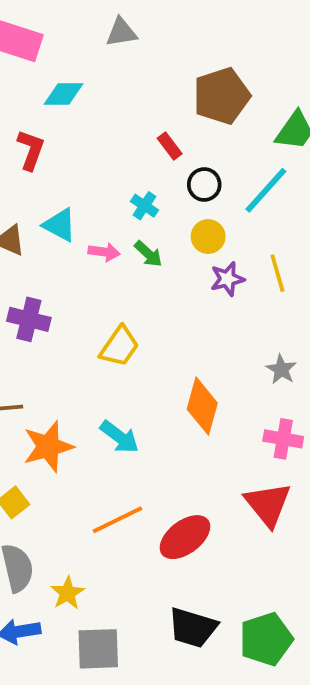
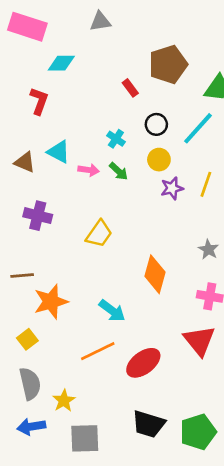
red rectangle: (170, 146) -> (130, 88), moved
yellow line: (277, 273) -> (206, 184), turned 35
cyan arrow: (119, 437) -> (112, 311), moved

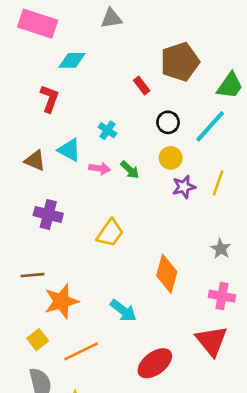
cyan cross: (116, 139) -> (107, 130), moved
orange line: (98, 351) -> (81, 351), moved

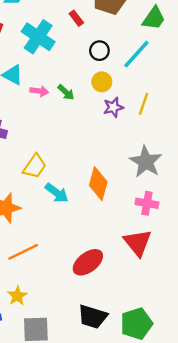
cyan cross: (107, 130) -> (38, 37), moved, size x2.0
yellow trapezoid: (110, 233) -> (35, 166), moved
gray star: (221, 249) -> (146, 162), size x1.8
cyan arrow: (123, 311) -> (57, 193), moved

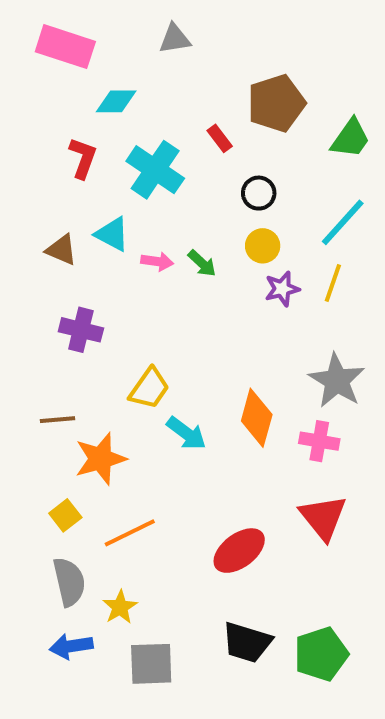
cyan line: (136, 54) -> (343, 222), moved
pink cross: (147, 203) -> (319, 441), moved

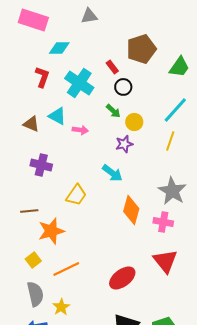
black circle: (259, 193) -> (123, 87), moved
green arrow: (202, 263) -> (113, 111), moved
purple star: (282, 289) -> (124, 144), moved
cyan arrow: (186, 433) -> (112, 173), moved

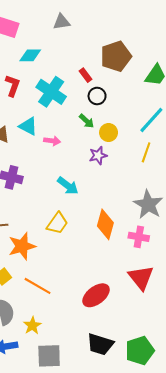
cyan arrow: (112, 173) -> (68, 186), moved
yellow trapezoid: (76, 195) -> (57, 223), moved
orange line: (66, 269) -> (38, 286), turned 56

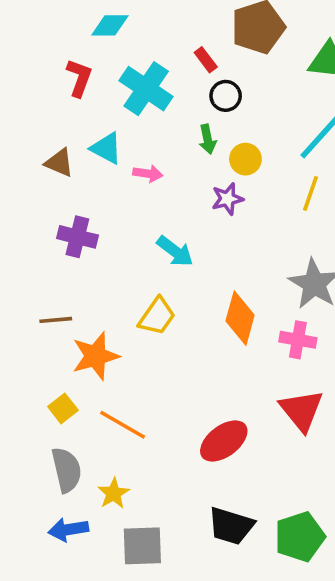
green arrow: (87, 121) -> (208, 139), turned 35

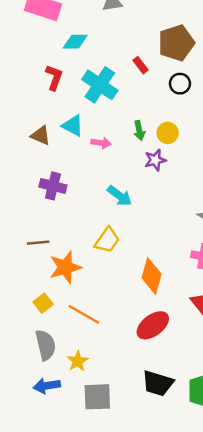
black circle: (226, 96) -> (180, 84), moved
green arrow: (208, 139) -> (139, 130), moved
orange diamond: (240, 318) -> (152, 276), moved

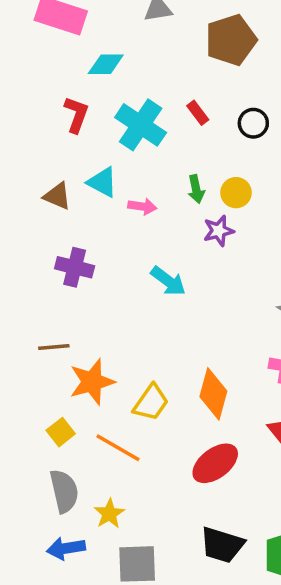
brown pentagon: (176, 43) -> (231, 40), moved
red rectangle: (140, 65) -> (198, 113), moved
yellow trapezoid: (107, 240) -> (151, 403), moved

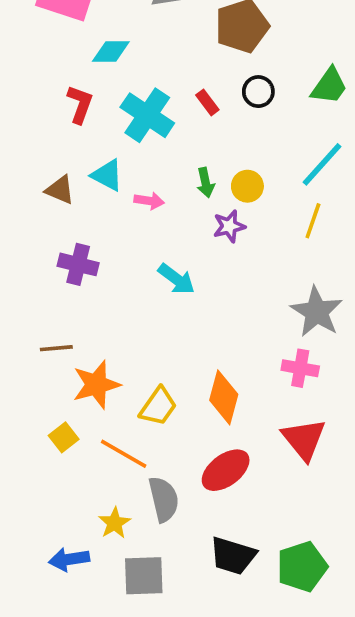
black circle: (253, 123) -> (258, 92), moved
gray semicircle: (64, 491) -> (164, 499), moved

